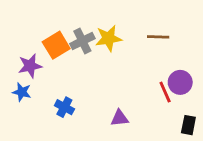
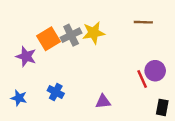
brown line: (158, 37) -> (143, 22), moved
purple star: (30, 66) -> (26, 56), turned 30
blue star: (22, 92) -> (19, 98), moved

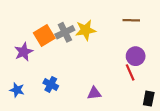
purple star: (26, 56) -> (24, 52), turned 30
purple circle: (155, 71) -> (136, 56), moved

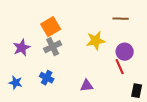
yellow star: (86, 30) -> (96, 41), moved
gray cross: (65, 32) -> (53, 47), moved
orange square: (44, 36) -> (51, 27), moved

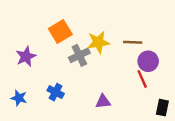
brown line: (121, 19) -> (133, 42), moved
yellow star: (96, 41) -> (98, 42), moved
gray cross: (53, 47) -> (79, 55), moved

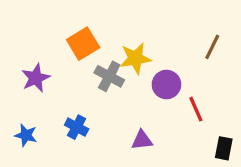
brown line: (133, 42) -> (212, 47), moved, turned -66
gray cross: (79, 55) -> (109, 76), turned -36
purple circle: (148, 61) -> (166, 85), moved

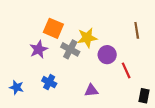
orange square: (83, 44) -> (53, 28), turned -36
brown line: (212, 47) -> (137, 30), turned -35
purple star: (36, 78) -> (39, 49), moved

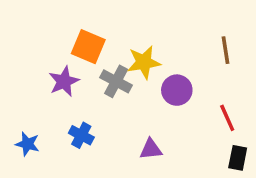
red line: (126, 70) -> (227, 118), moved

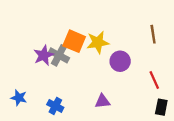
orange square: (88, 47) -> (74, 41), moved
gray cross: (116, 81) -> (59, 55), moved
blue cross: (81, 135) -> (55, 106), moved

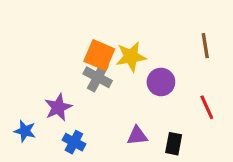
purple star: (44, 55) -> (58, 107), moved
gray cross: (59, 55) -> (98, 77), moved
black rectangle: (161, 107) -> (174, 144), moved

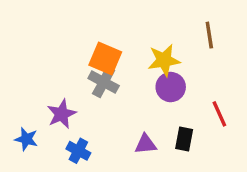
brown line: (205, 46) -> (209, 35), moved
yellow star: (131, 57) -> (164, 60), moved
black rectangle: (174, 144) -> (184, 139), moved

